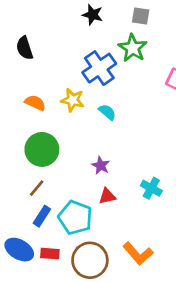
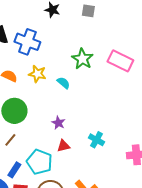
green star: (133, 48) -> (82, 59), moved
blue cross: (99, 68) -> (27, 42), moved, turned -35
blue rectangle: (42, 216) -> (14, 170), moved

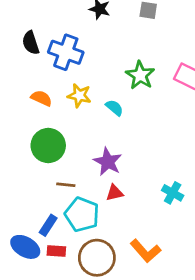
purple star: (58, 123) -> (108, 162), size x1.5
brown line: (10, 140) -> (66, 185), moved, turned 56
cyan cross: (96, 140) -> (173, 193), moved

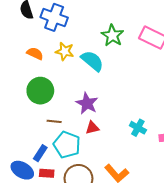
cyan semicircle: (114, 108) -> (92, 61), size x1.6

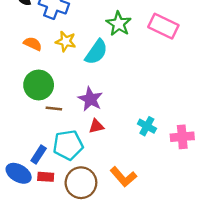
cyan semicircle: (92, 61) -> (96, 52), turned 85
brown line: (54, 121) -> (54, 109), moved
cyan pentagon: (67, 145) -> (68, 145), turned -30

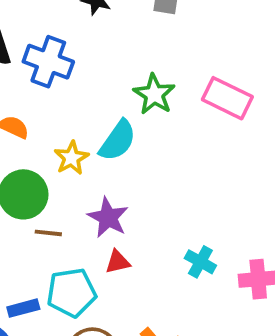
yellow star: (66, 41) -> (71, 158), moved, turned 30
blue rectangle: (39, 154) -> (23, 308), turned 42

